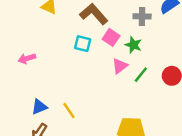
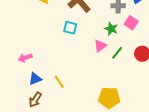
pink square: (111, 37) -> (131, 23), moved
pink arrow: (27, 59) -> (25, 58), moved

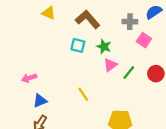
green star: (111, 29) -> (104, 47), moved
yellow line: (59, 82) -> (83, 94), moved

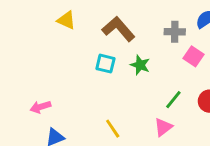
pink triangle: (110, 65) -> (163, 127), moved

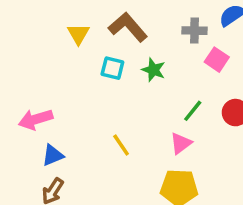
yellow triangle: (66, 20) -> (78, 34), moved, turned 36
pink arrow: (40, 107) -> (36, 119), size x1.4

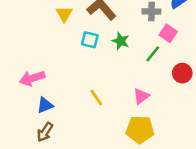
green line: (193, 111) -> (153, 54), moved

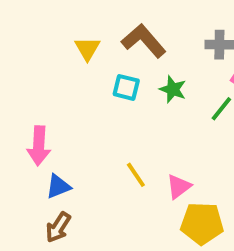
pink arrow: (32, 78) -> (39, 146), turned -70
pink triangle: (141, 96) -> (179, 186), moved

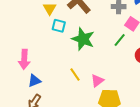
cyan square: (126, 87) -> (59, 26), moved
green star: (173, 89) -> (83, 39), moved, size x1.6

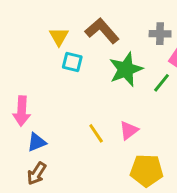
green star: (83, 39) -> (126, 69), moved, turned 30
pink triangle: (97, 81) -> (129, 130), moved

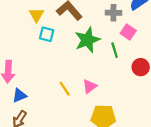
green line: (162, 83) -> (115, 50), turned -56

